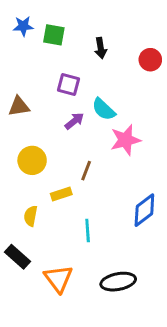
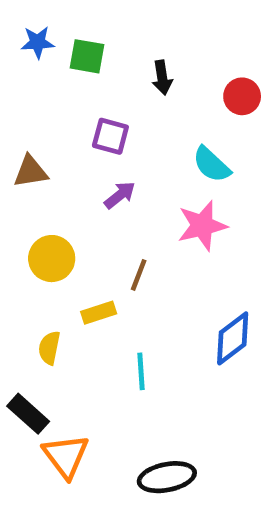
cyan semicircle: (104, 109) -> (212, 164), moved
orange triangle: (58, 279) -> (66, 456), moved
black ellipse: (118, 282) -> (167, 477), moved

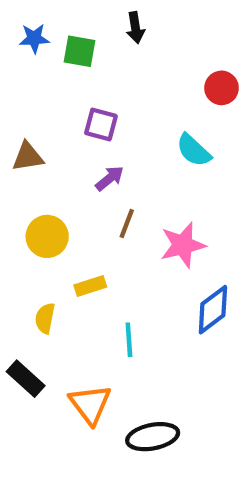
black arrow: (162, 78) -> (135, 28), moved
pink star: (202, 226) -> (183, 245), moved
brown line: (139, 275) -> (127, 224), moved
orange triangle: (66, 456) -> (90, 404), moved

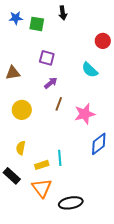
yellow rectangle: (90, 286) -> (42, 165), moved

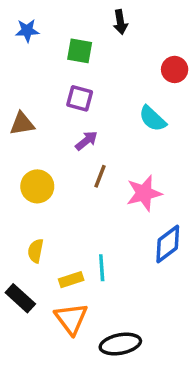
black arrow: (63, 13) -> (120, 22), moved
green square: (37, 24) -> (80, 51), moved

